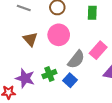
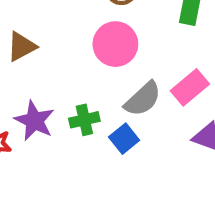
brown triangle: (30, 39) -> (22, 47), moved, turned 35

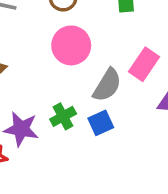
blue square: (124, 139) -> (101, 123), turned 30

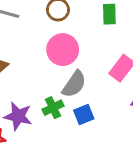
gray semicircle: (107, 85) -> (74, 84), moved

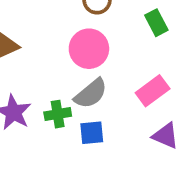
green rectangle: (109, 14) -> (156, 23), turned -42

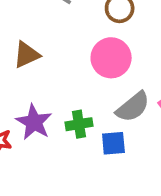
gray semicircle: (91, 94) -> (133, 107), moved

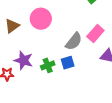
pink circle: (111, 58) -> (41, 19), moved
green cross: (79, 124) -> (48, 65), moved

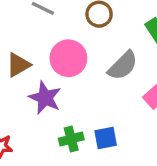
gray semicircle: (74, 41) -> (123, 66), moved
purple star: (23, 60) -> (45, 98), moved

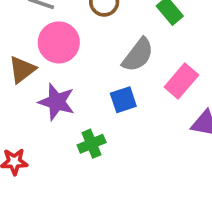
pink circle: (68, 58) -> (59, 42), moved
blue square: (106, 138) -> (123, 100), moved

